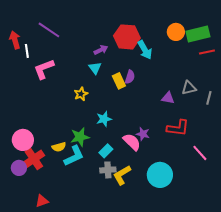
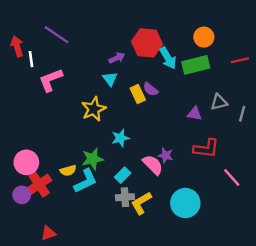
green rectangle: (198, 34) -> (196, 65), moved
purple semicircle: (130, 77) -> (150, 89), turned 112
yellow star: (81, 94) -> (94, 109), size x1.5

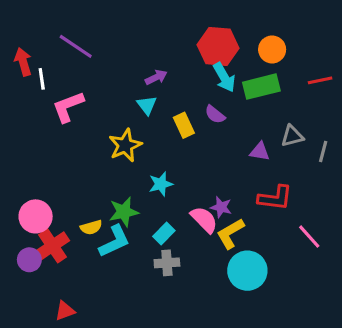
red hexagon: (147, 43) -> (218, 46), moved
purple semicircle: (150, 89) -> (215, 114), moved
yellow L-shape: (141, 203) -> (230, 233), moved

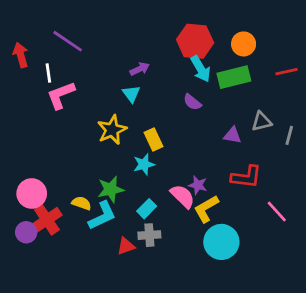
white line: (42, 79) -> (48, 73), moved
yellow rectangle: (184, 125) -> (154, 139), moved
yellow semicircle: (91, 227) -> (82, 203), turned -144
red triangle: (65, 311) -> (126, 246), moved

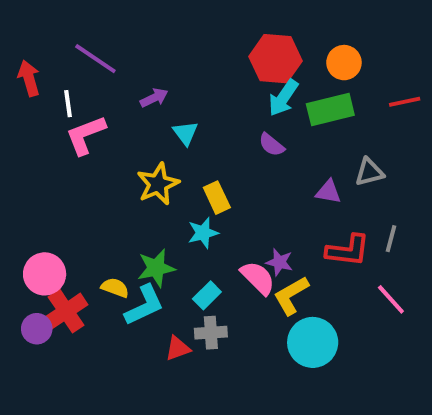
purple arrow: (140, 69) -> (154, 98), moved
cyan arrow: (201, 69) -> (283, 98), turned 64
gray line: (289, 135) -> (391, 239), moved

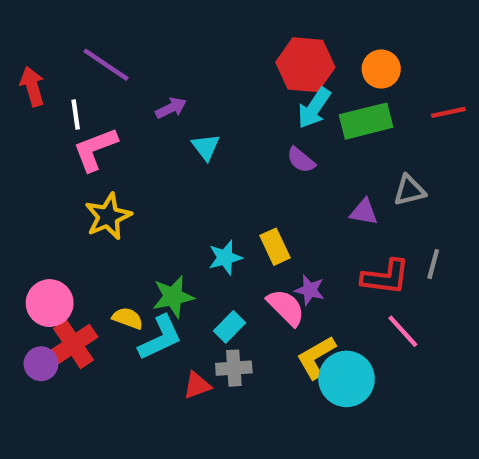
yellow star: (158, 184) -> (108, 216), moved
yellow rectangle: (217, 198) -> (275, 247), moved
yellow L-shape: (291, 295) -> (316, 357), moved
pink line: (391, 299) -> (403, 331), moved

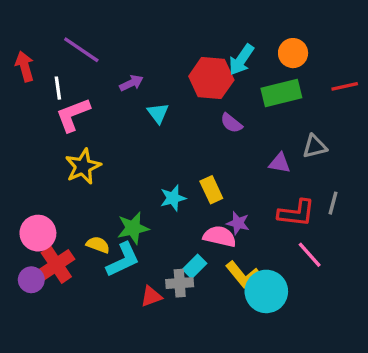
red hexagon: (305, 65) -> (211, 78), moved
cyan arrow: (314, 108) -> (241, 60), moved
pink semicircle: (286, 307) -> (220, 236), turned -32
cyan rectangle: (230, 327) -> (195, 266), moved
yellow L-shape: (316, 357) -> (243, 275), turned -99

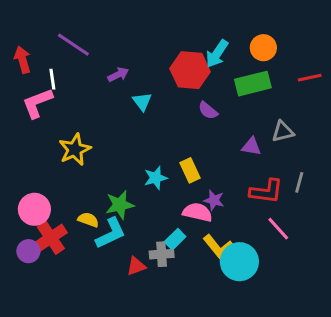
pink L-shape: (73, 115) -> (37, 103), moved

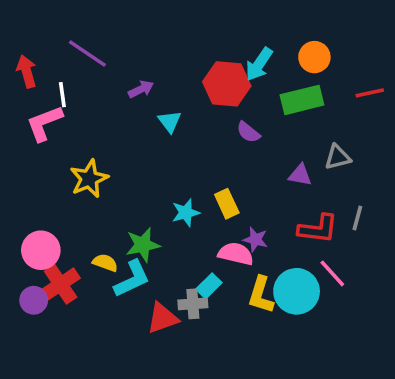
yellow L-shape: (218, 247) -> (261, 295), turned 56
cyan circle: (239, 262) -> (297, 291), moved
red triangle: (136, 266) -> (162, 318), size x1.4

